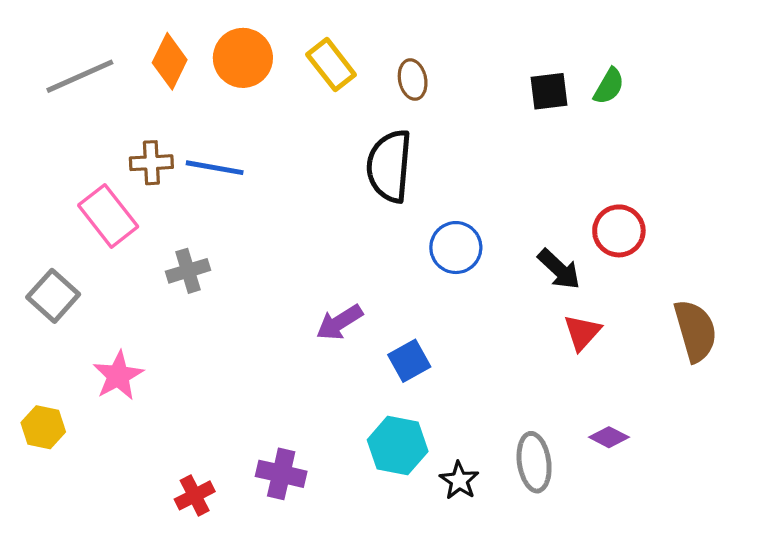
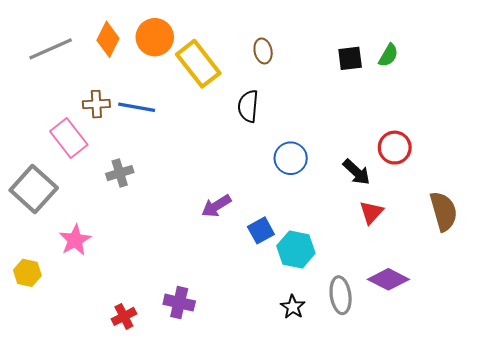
yellow rectangle: (331, 65) -> (198, 64), moved, size x1.4
black semicircle: (389, 166) -> (248, 106), size x0.7
gray square: (53, 296) -> (34, 189), size x1.4
purple diamond: (609, 437) -> (388, 279), size x1.6
cyan hexagon: (398, 446) -> (296, 250), moved

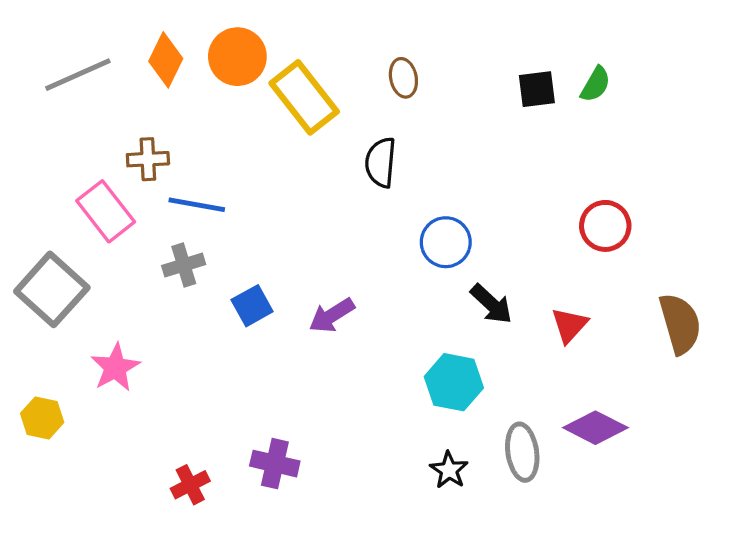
blue line: (137, 107) -> (197, 205), moved
black arrow: (356, 172) -> (491, 304), moved
blue square: (261, 230) -> (252, 306), moved

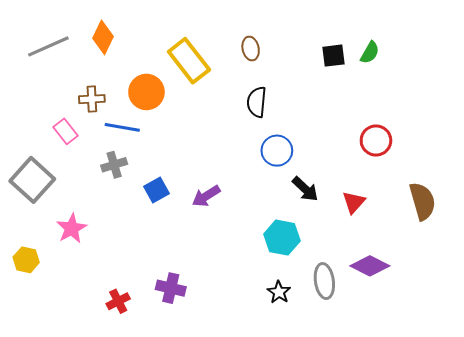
orange circle: (237, 57) -> (146, 92), moved
black semicircle: (381, 162) -> (257, 102), moved
pink rectangle: (106, 211) -> (66, 131), size x0.7

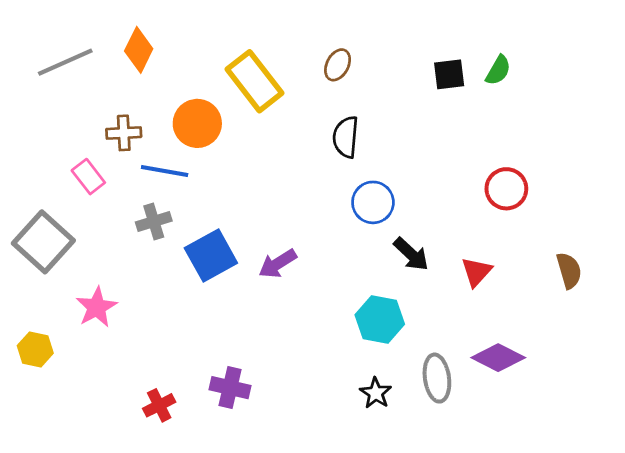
brown ellipse: (251, 48) -> (338, 65), turned 40
blue square: (157, 190) -> (211, 256), size x1.5
brown semicircle: (422, 201) -> (569, 270), size x0.7

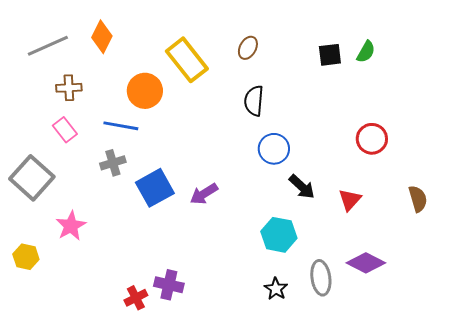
brown cross: (124, 133) -> (69, 88), moved
red cross: (159, 405) -> (136, 298), moved

